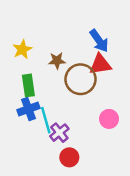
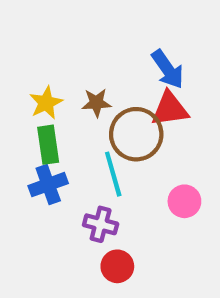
yellow star: (22, 49) -> (46, 103), moved
cyan line: (46, 120) -> (113, 174), moved
purple cross: (59, 133) -> (101, 224), turned -36

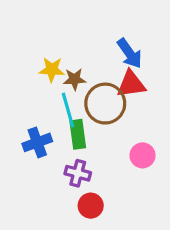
yellow star: (46, 103) -> (52, 70), moved, turned 30
green rectangle: (48, 145) -> (78, 134), moved
cyan line: (113, 174) -> (68, 110), moved

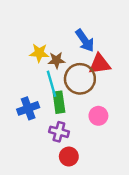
blue arrow: (130, 53) -> (85, 41), moved
pink circle: (142, 155) -> (98, 116), moved

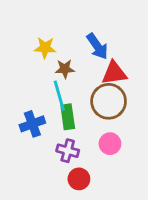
yellow star: (39, 53) -> (45, 48), moved
brown circle: (80, 79) -> (109, 101), moved
pink circle: (98, 116) -> (110, 144), moved

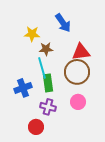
blue arrow: (97, 46) -> (63, 23), moved
red circle: (79, 179) -> (36, 127), moved

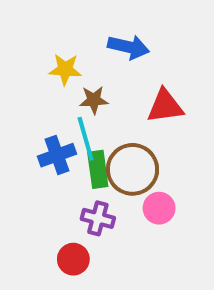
blue arrow: (63, 23) -> (128, 47), turned -42
brown circle: (77, 72) -> (133, 169), moved
blue cross: (23, 88) -> (57, 155), moved

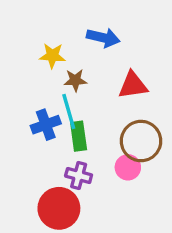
brown circle: (133, 169) -> (141, 141), moved
red circle: (73, 259) -> (59, 208), size x1.6

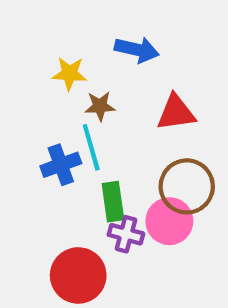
green rectangle: (79, 136) -> (113, 202), moved
pink circle: (128, 167) -> (169, 221), size x1.4
purple cross: (79, 175) -> (126, 234), moved

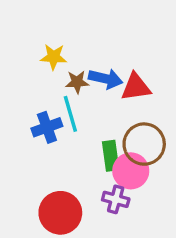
blue arrow: (137, 50) -> (106, 79), moved
green rectangle: (113, 202) -> (111, 156), moved
purple cross: (126, 234) -> (116, 199), moved

